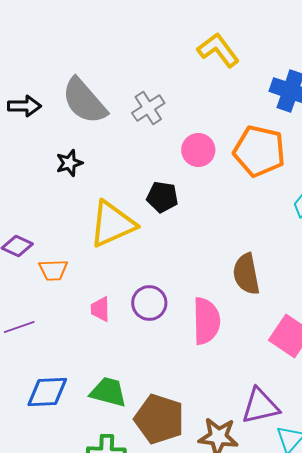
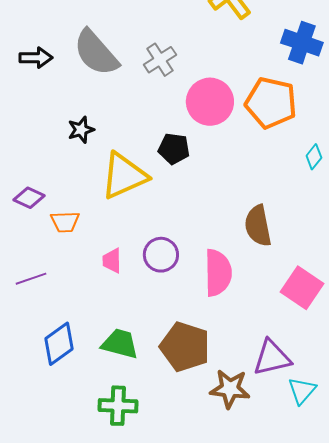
pink circle: (198, 150) -> (210, 102), size x1.4
black star: (69, 163) -> (81, 130), moved
blue diamond: (47, 392) -> (59, 344), turned -33
brown pentagon: (159, 419) -> (185, 347), moved

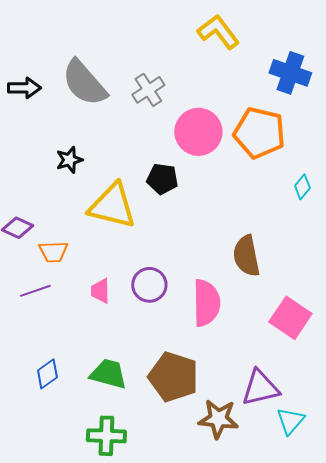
yellow triangle: (124, 176) -> (112, 206), turned 38
purple line: (31, 279) -> (35, 291), moved
blue diamond: (59, 344) -> (47, 374), size x0.7

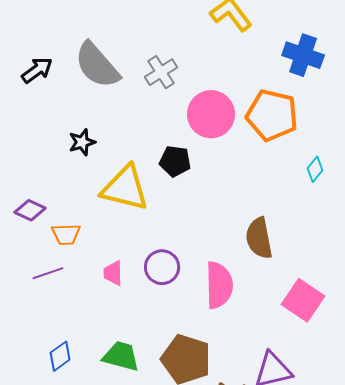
black arrow: (24, 88) -> (37, 70), turned -36

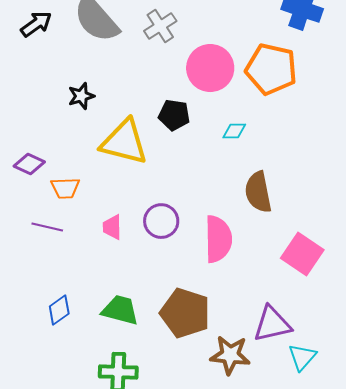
cyan diamond: (315, 169) -> (234, 131), moved, turned 50
purple line: (48, 273) -> (47, 227), turned 32

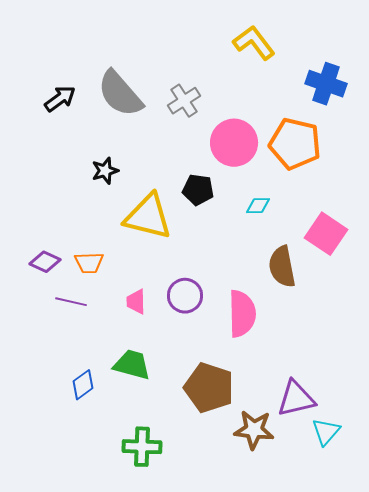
purple diamond: (29, 164) -> (45, 262), moved
pink square: (302, 254) -> (326, 234), moved
green trapezoid: (120, 310) -> (132, 365), moved

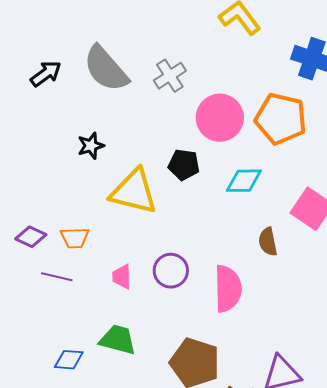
cyan diamond: (258, 206) -> (244, 181), size x1.5
brown semicircle: (282, 267) -> (268, 242), size x0.7
blue diamond: (83, 385) -> (69, 360), turned 40

